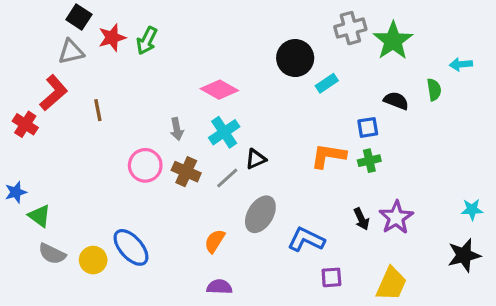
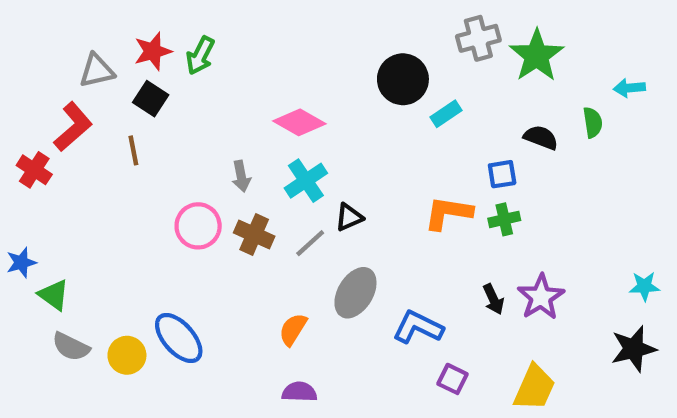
black square: (79, 17) -> (151, 99), moved
purple square: (331, 277) -> (452, 379), turned 30

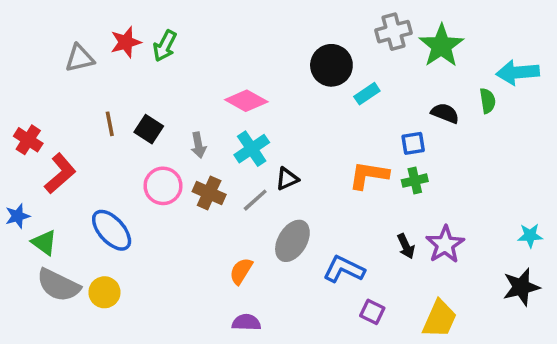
cyan arrow: (629, 88) -> (518, 72), size x1.6
black square: (151, 99) -> (149, 129), moved
red L-shape: (73, 127) -> (60, 173), moved
blue ellipse: (179, 338) -> (112, 230), moved
gray semicircle: (71, 347) -> (58, 285), size x1.4

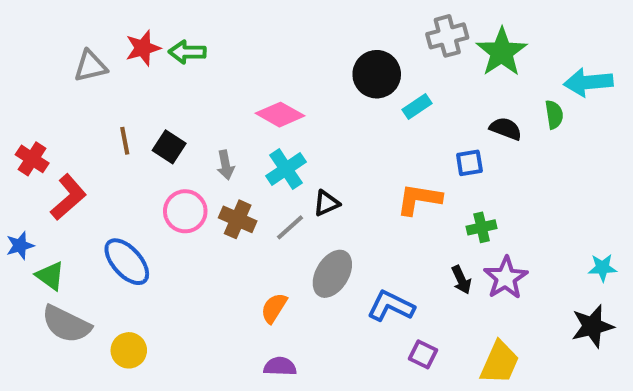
green arrow: (165, 46) -> (187, 52), turned 64
green cross: (415, 181) -> (482, 227), moved
yellow circle: (104, 292) -> (129, 350), moved

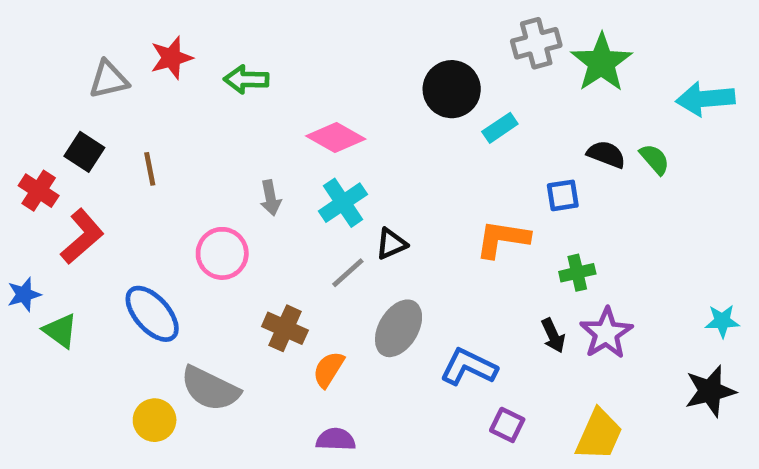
green arrow: (187, 52) -> (246, 79), moved
green semicircle: (554, 115) -> (655, 159), moved, turned -32
black square: (169, 147) -> (84, 152), moved
brown cross: (238, 219) -> (285, 328), moved
gray semicircle: (66, 324) -> (210, 389), moved

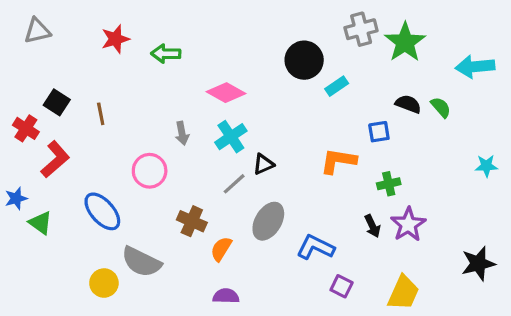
gray triangle: (109, 79) -> (37, 31), moved
cyan star: (722, 321) -> (486, 166), moved

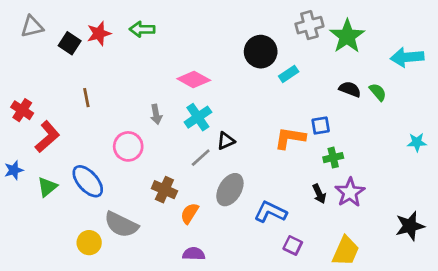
green arrow: (166, 54) -> (142, 29), moved
black square: (57, 102) -> (70, 43), moved
blue square: (379, 132) -> (321, 126), moved
green triangle: (41, 223) -> (47, 187), moved, turned 45

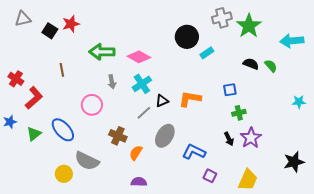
green arrow: (142, 29) -> (102, 52), moved, size x1.4
orange L-shape: (290, 138) -> (190, 99), moved

